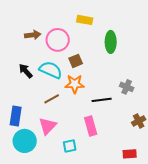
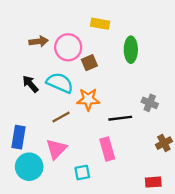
brown square: (76, 61) -> (89, 63), moved

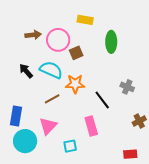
black line: (120, 118) -> (102, 100), turned 60

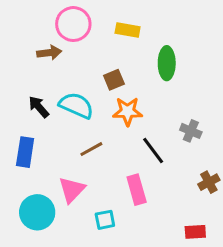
pink circle: (58, 40) -> (73, 24), moved
orange star: (75, 84) -> (128, 111), moved
brown line: (52, 99) -> (91, 149), moved
blue rectangle: (16, 116) -> (25, 152), moved

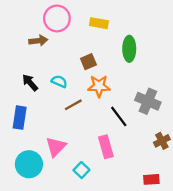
cyan semicircle: (76, 105) -> (59, 81), size x0.6
gray cross: (191, 131) -> (148, 101), size x1.5
brown line: (91, 149) -> (73, 105), moved
cyan square: (105, 220) -> (81, 170), turned -35

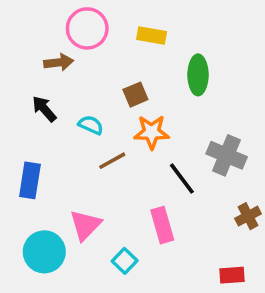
black arrow: (30, 83) -> (44, 109), moved

